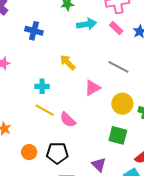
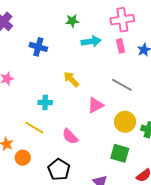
pink rectangle: (116, 28) -> (121, 46), turned 32
yellow line: (45, 110) -> (34, 128), moved
orange circle: (29, 152) -> (23, 158), moved
black pentagon: (57, 153) -> (59, 170), turned 30

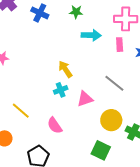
blue cross: (38, 47) -> (40, 13), moved
cyan cross: (45, 103) -> (61, 90), moved, turned -32

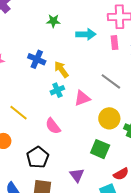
green star: (76, 12) -> (53, 21), moved
blue cross: (40, 13) -> (37, 59), moved

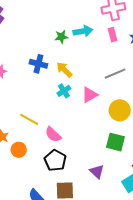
green star: (53, 21) -> (61, 37), moved
gray line: (111, 81) -> (115, 74), turned -50
pink semicircle: (53, 126) -> (53, 135), moved

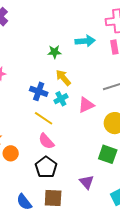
green star: (61, 37) -> (54, 52), moved
blue cross: (38, 64) -> (39, 91), moved
yellow line: (29, 119) -> (44, 118), moved

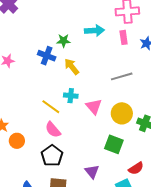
blue cross: (39, 91) -> (47, 56), moved
cyan cross: (61, 99) -> (71, 96), moved, turned 32
pink triangle: (86, 105) -> (94, 107), moved, turned -48

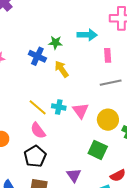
pink rectangle: (124, 37) -> (108, 55), moved
cyan cross: (71, 96) -> (59, 107), moved

